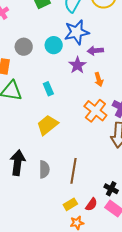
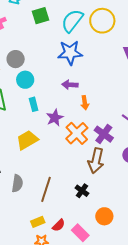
cyan circle: (54, 45) -> (25, 80), moved
purple arrow: (95, 51) -> (70, 85), moved
purple star: (77, 65) -> (55, 118), moved
black cross: (111, 189) -> (82, 191), moved

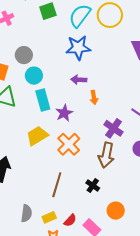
cyan rectangle: (34, 104) -> (43, 100), size x1.5
orange cross: (77, 133) -> (69, 144), moved
gray semicircle: (17, 183) -> (26, 213), moved

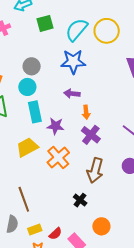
gray circle: (24, 55) -> (32, 66), moved
purple star: (64, 113) -> (56, 126), turned 30
purple cross: (114, 128) -> (91, 135), moved
brown line: (57, 185) -> (24, 199), moved, turned -40

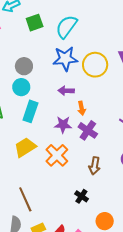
yellow circle: (107, 31) -> (95, 65), moved
cyan rectangle: (35, 112) -> (30, 111), turned 35
purple star: (56, 126) -> (63, 125), moved
brown arrow: (95, 170) -> (95, 166), size x0.7

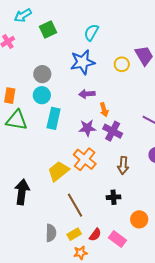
cyan semicircle: (66, 27) -> (91, 32), moved, size x0.7
yellow circle: (95, 65) -> (122, 64), moved, size x0.6
yellow trapezoid: (25, 147) -> (58, 171), moved
black cross: (81, 196) -> (113, 197), turned -32
brown line: (25, 199) -> (75, 205), moved

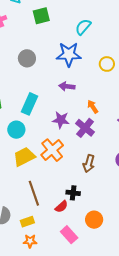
cyan circle: (42, 95) -> (16, 130), moved
orange arrow: (104, 110) -> (93, 107), moved, turned 152
red semicircle: (95, 235) -> (61, 207), moved

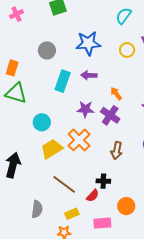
cyan semicircle: (83, 27) -> (124, 16), moved
cyan rectangle: (29, 104) -> (63, 81), moved
brown line: (34, 193) -> (64, 184), turned -30
yellow rectangle: (27, 222) -> (72, 214), moved
pink rectangle: (69, 235) -> (102, 223), turned -48

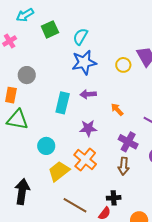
cyan semicircle: (124, 16) -> (80, 37), moved
gray circle: (47, 50) -> (27, 75), moved
purple cross: (110, 115) -> (128, 142), moved

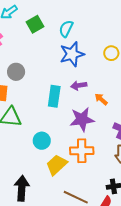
orange arrow: (117, 109) -> (101, 99), moved
purple star: (88, 128) -> (82, 119), size x1.4
orange cross: (85, 160) -> (82, 151), turned -35

